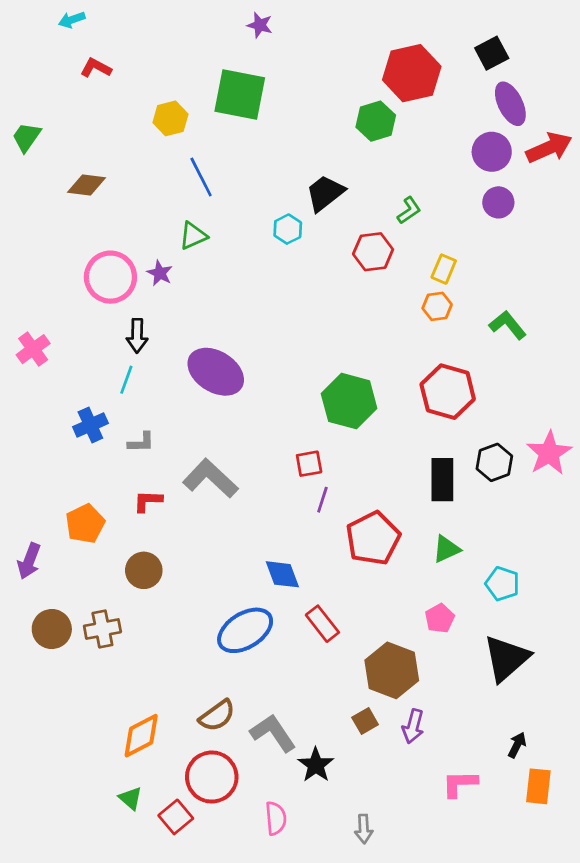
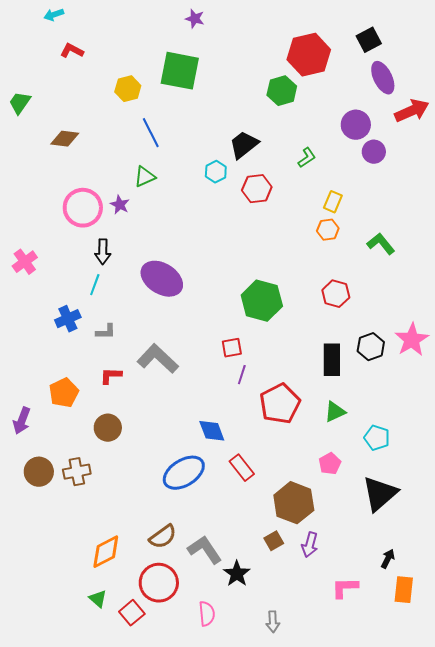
purple circle: (492, 152) -> (356, 125), moved
red hexagon: (373, 252) -> (257, 189), moved
red hexagon: (448, 392) -> (336, 294), size x0.7

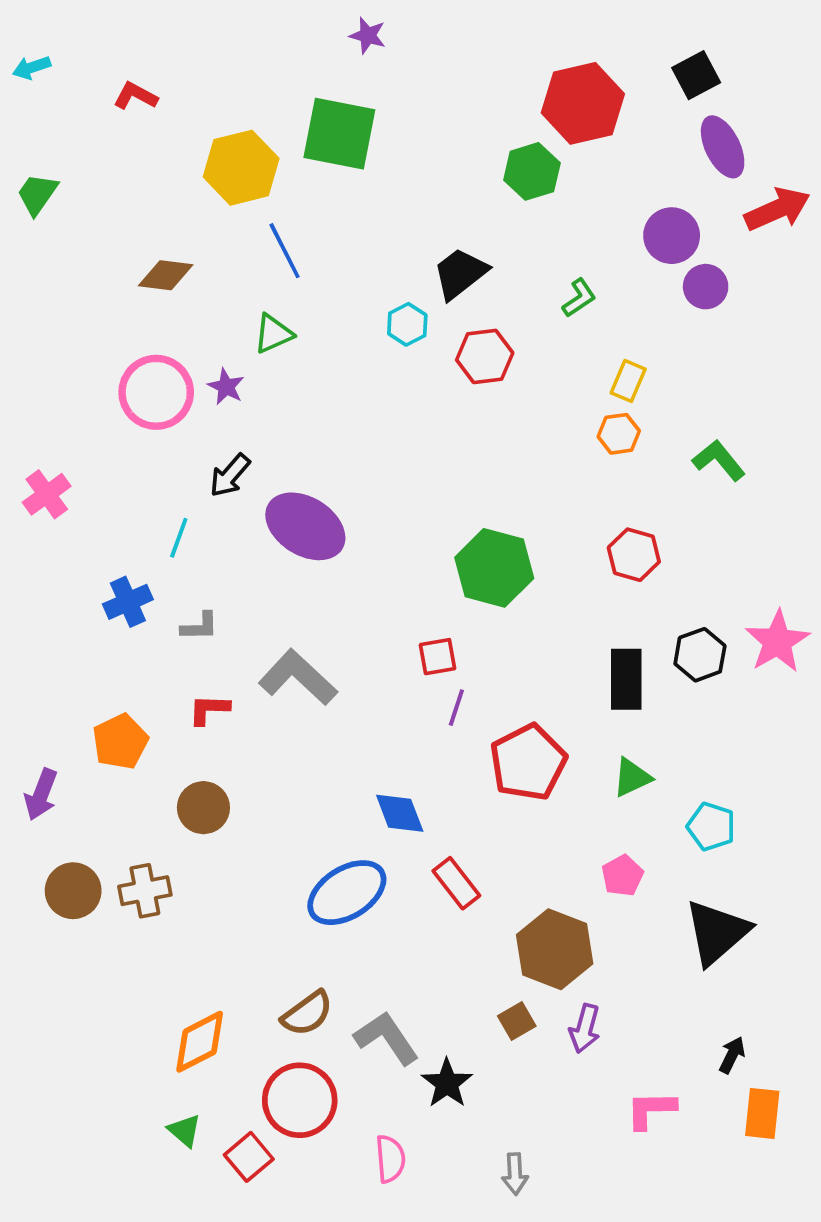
cyan arrow: (54, 15) -> (32, 68), moved
yellow hexagon: (128, 89) -> (241, 168), size x1.5
brown diamond: (65, 139) -> (166, 275), moved
black arrow: (103, 252) -> (230, 475), moved, turned 40

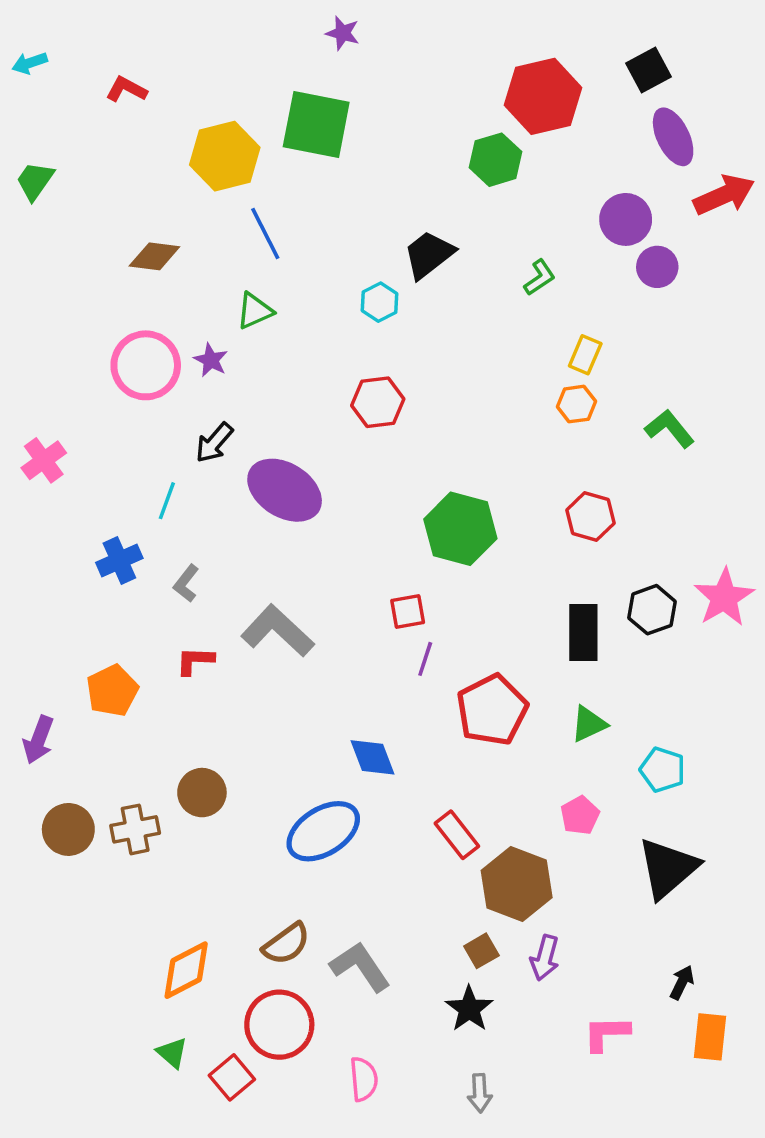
red hexagon: (485, 356) -> (378, 402), moved
gray L-shape: (200, 626) -> (186, 583), turned 129
brown circle: (203, 808) -> (202, 793), moved
red rectangle: (456, 883) -> (457, 835), moved
black star: (447, 1083) -> (469, 1009), moved

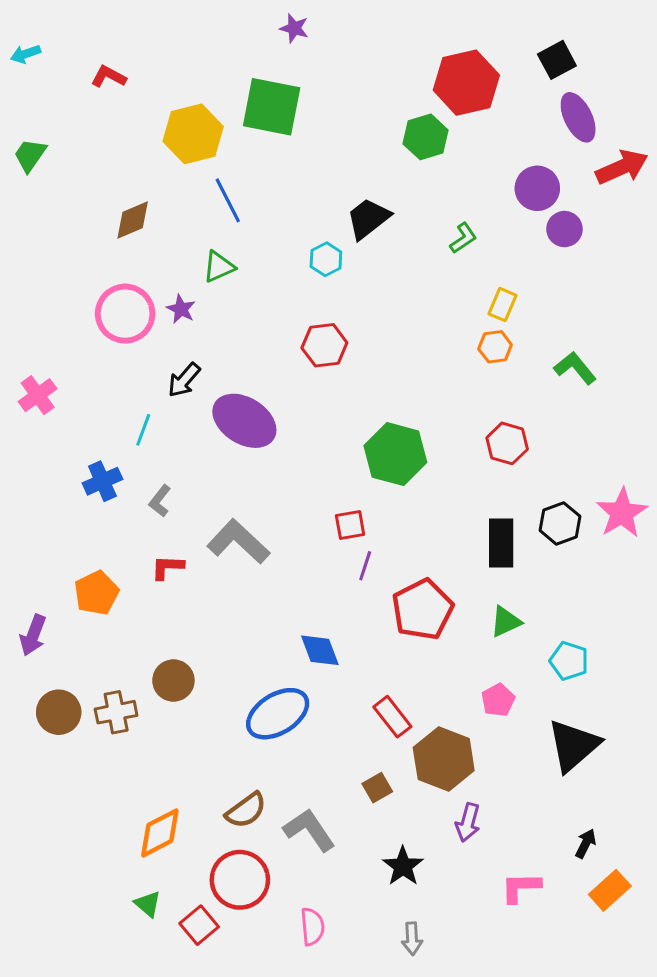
brown diamond: (154, 256) -> (133, 220), turned -30
brown square: (481, 951) -> (377, 788), moved
orange rectangle: (710, 1037) -> (610, 890), turned 42

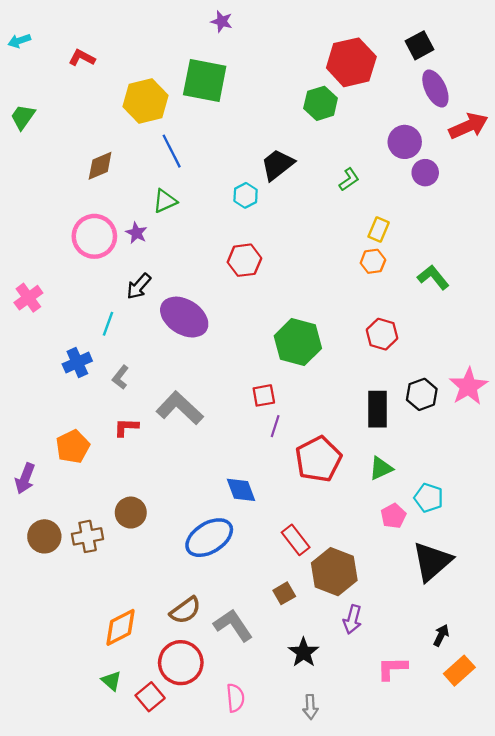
pink pentagon: (498, 700) -> (393, 516), moved

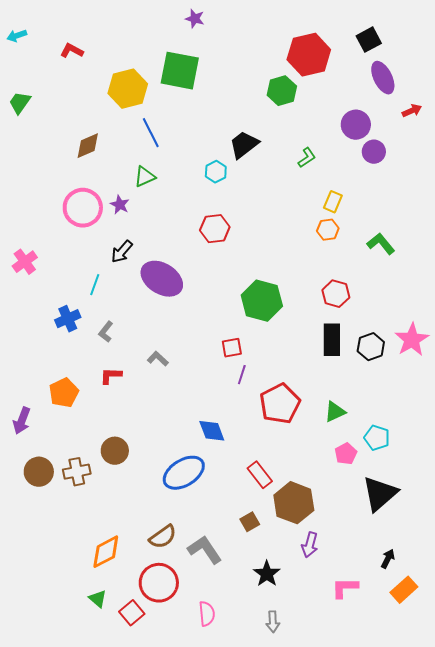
red arrow: (468, 126) -> (412, 111), size x0.6
gray L-shape: (180, 408) -> (158, 359), size x0.5
black rectangle: (377, 409) -> (332, 340), moved

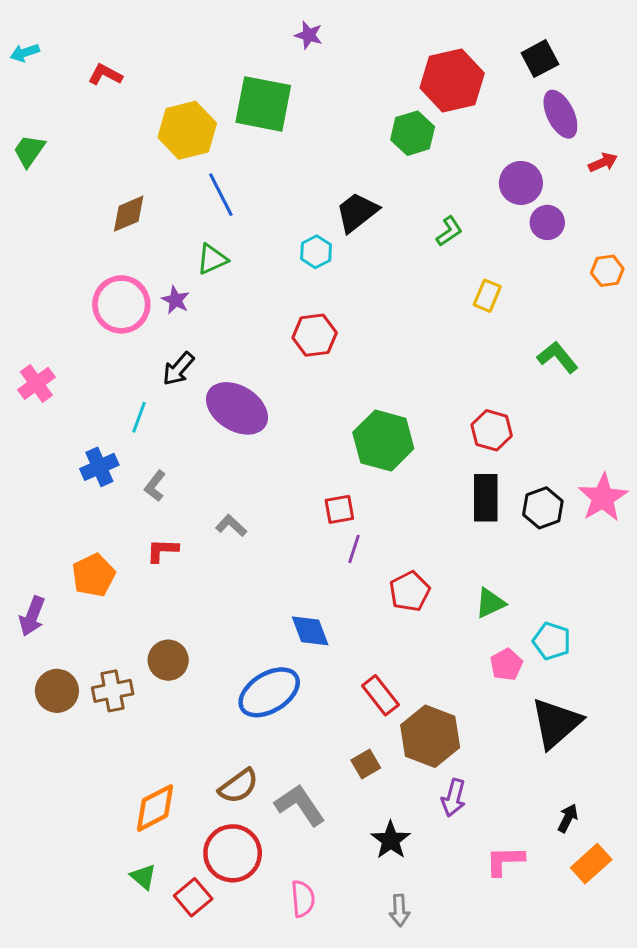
purple star: (195, 19) -> (309, 35), moved
orange hexagon: (328, 230) -> (607, 271), moved
red pentagon: (280, 404) -> (410, 591), size x0.7

